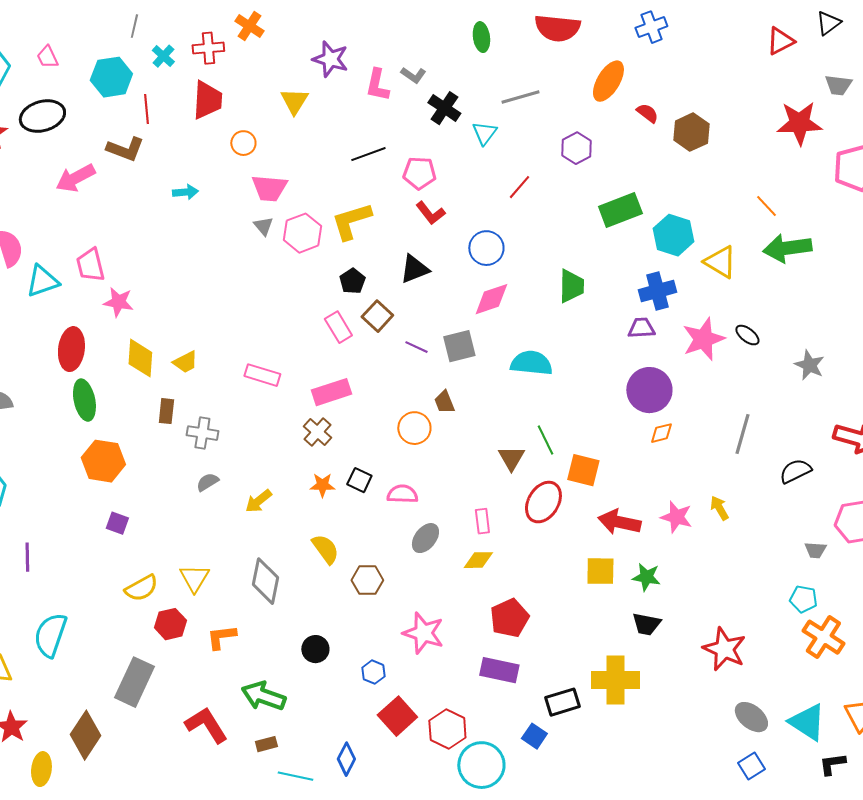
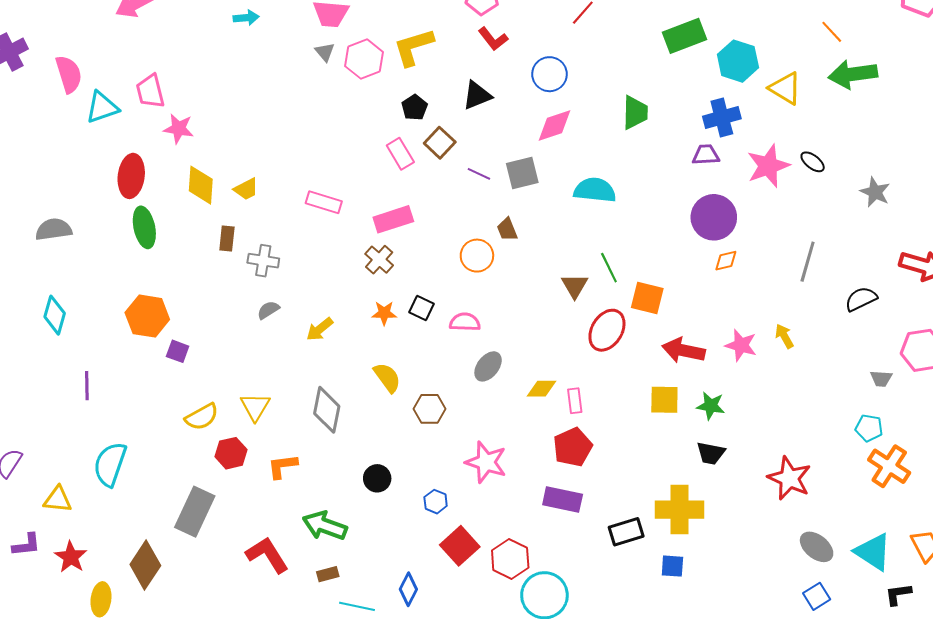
orange hexagon: (103, 461) -> (147, 316), moved
pink rectangle: (482, 521) -> (575, 401), moved
blue square: (534, 736) -> (672, 566), moved, turned -30

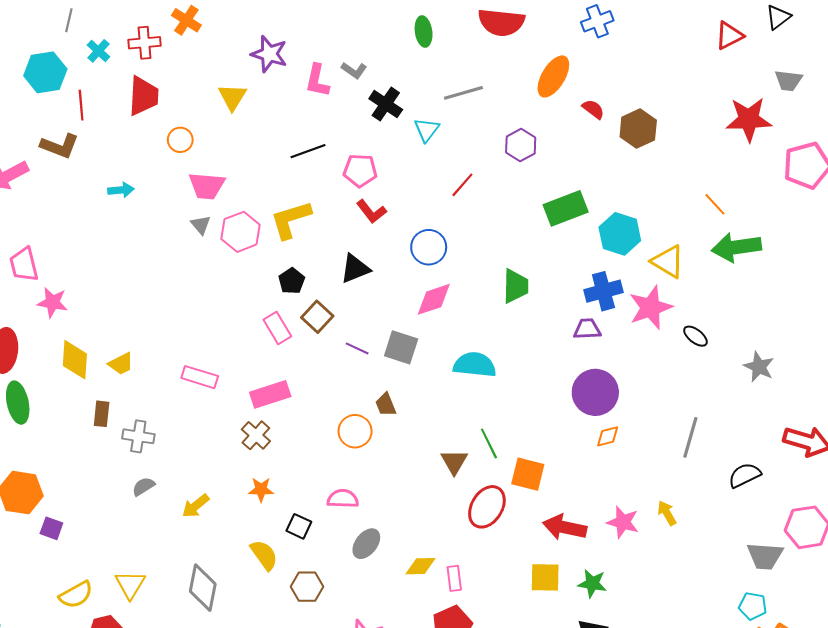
pink star: (768, 166) -> (650, 308), moved
gray square: (522, 173) -> (401, 347), turned 32
black square: (421, 308) -> (299, 526), moved
gray trapezoid: (881, 379) -> (765, 556), size x1.6

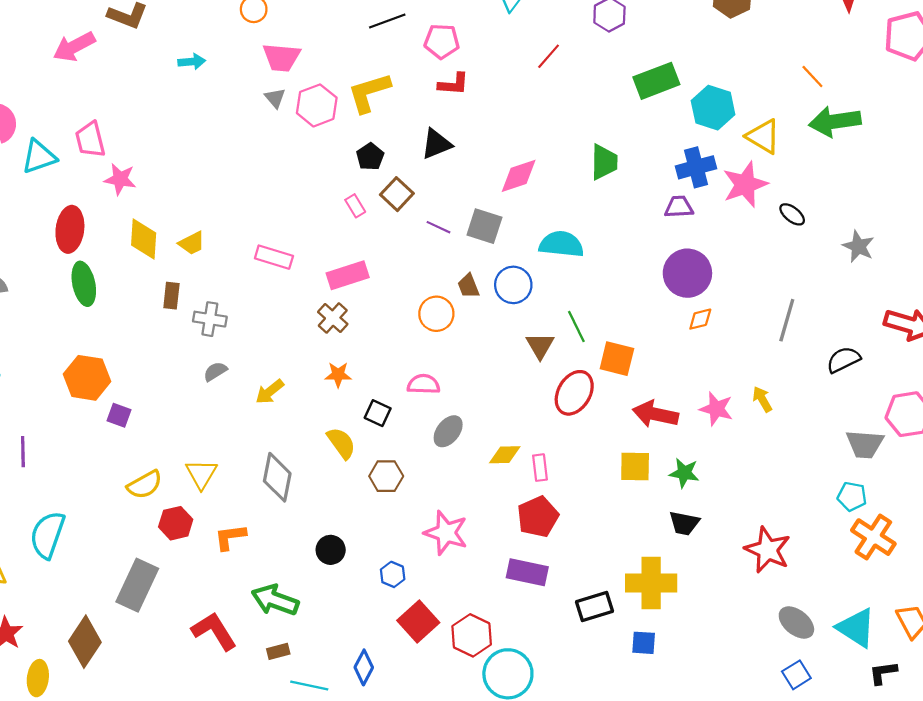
red L-shape: (371, 211) -> (453, 84), turned -48
blue circle: (429, 247) -> (513, 285), moved
pink rectangle: (277, 328) -> (355, 206), size x0.7

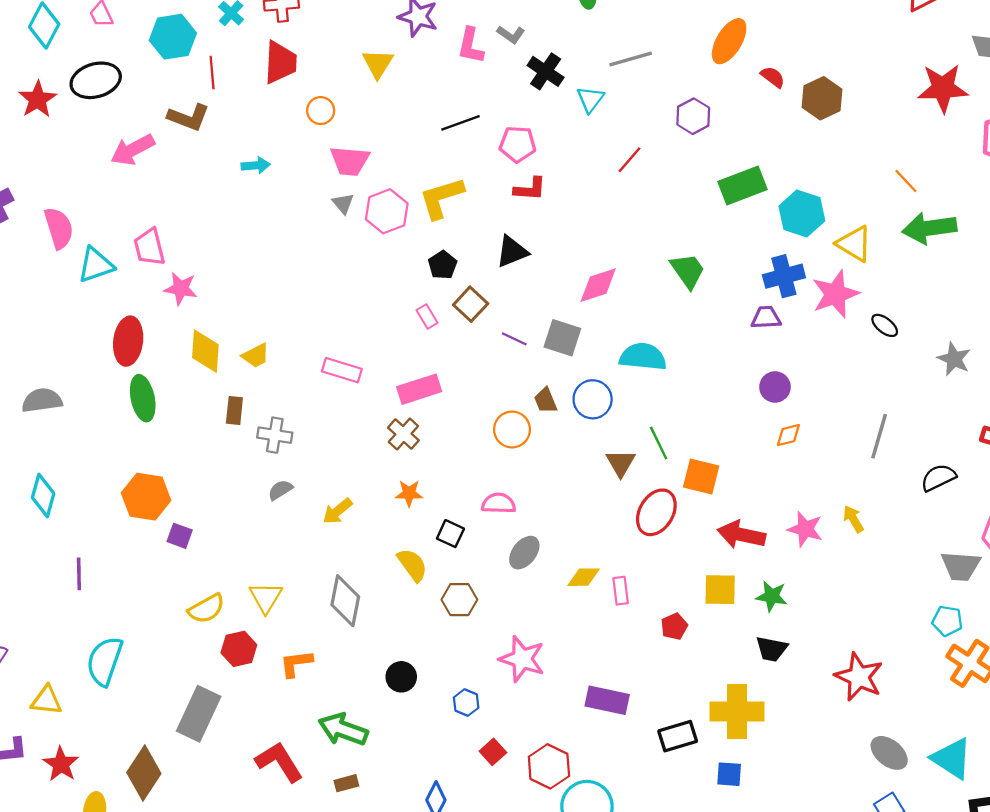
green trapezoid: (604, 162) -> (688, 271), turned -36
purple circle: (687, 273) -> (775, 387), size x0.6
red pentagon: (538, 517) -> (674, 626), moved, size x0.6
red square: (418, 621) -> (493, 752), size x0.6

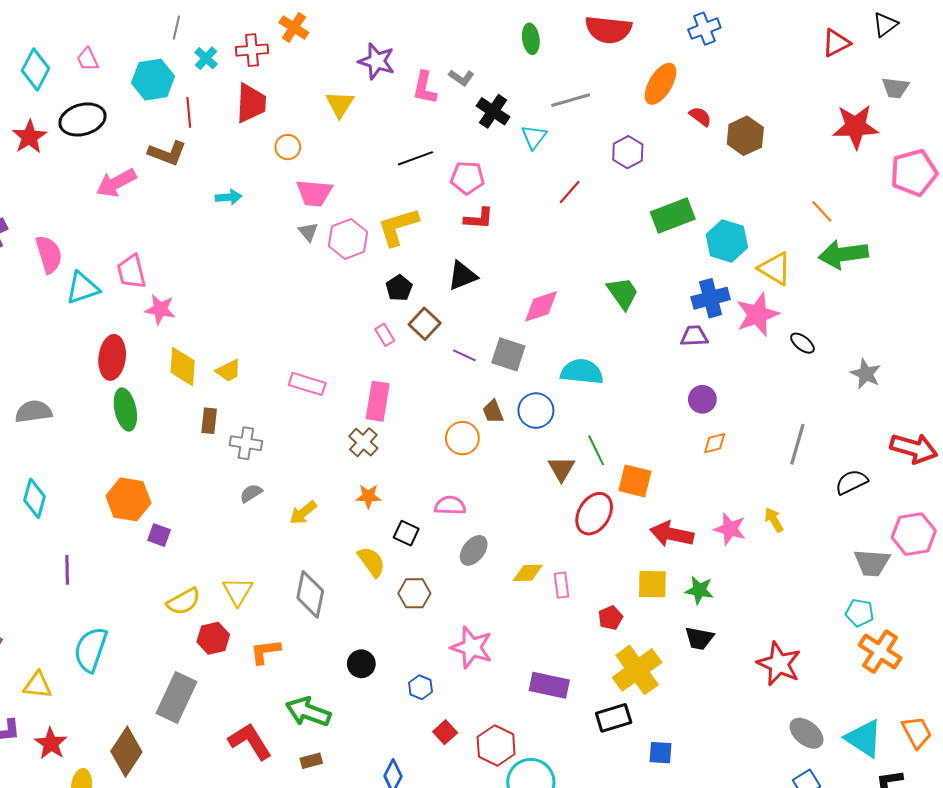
pink rectangle: (419, 389) -> (378, 401), turned -63
yellow cross: (737, 712) -> (637, 670), moved, turned -36

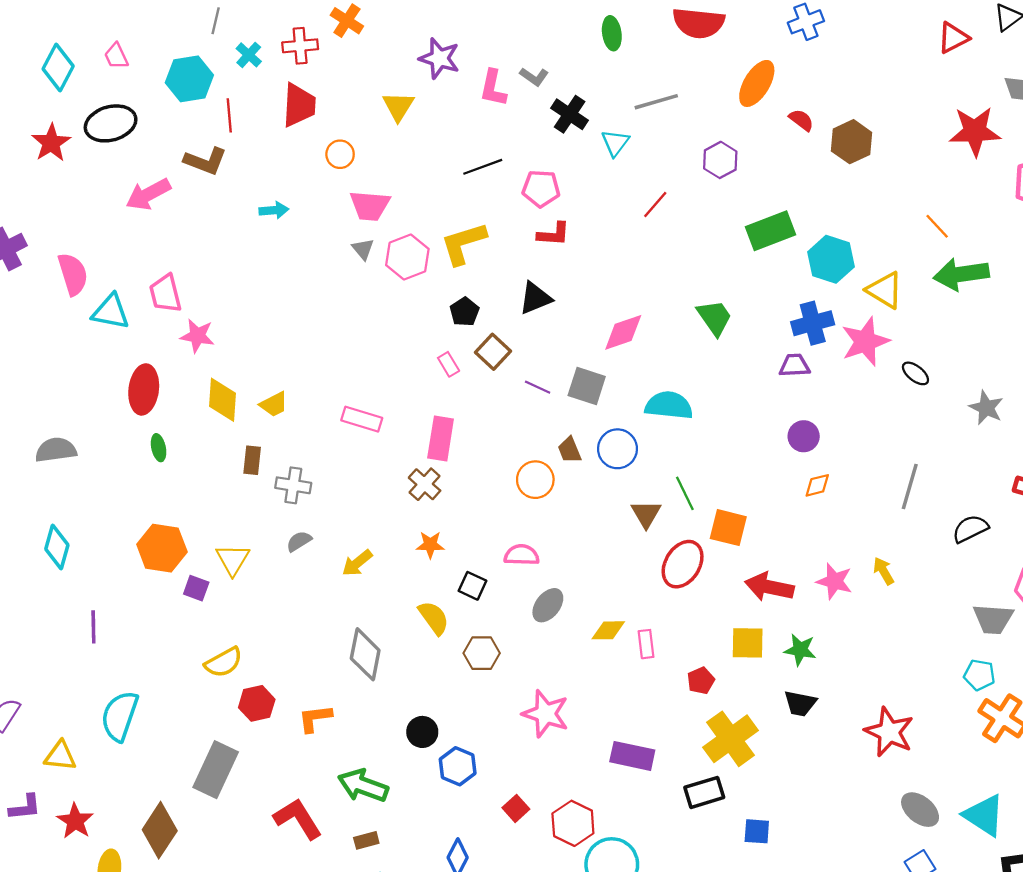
cyan triangle: (83, 288) -> (111, 312), turned 30
green ellipse: (125, 410) -> (159, 448), size x0.6
yellow triangle: (238, 591) -> (233, 560), moved
blue hexagon: (421, 687) -> (458, 766), moved, size x1.4

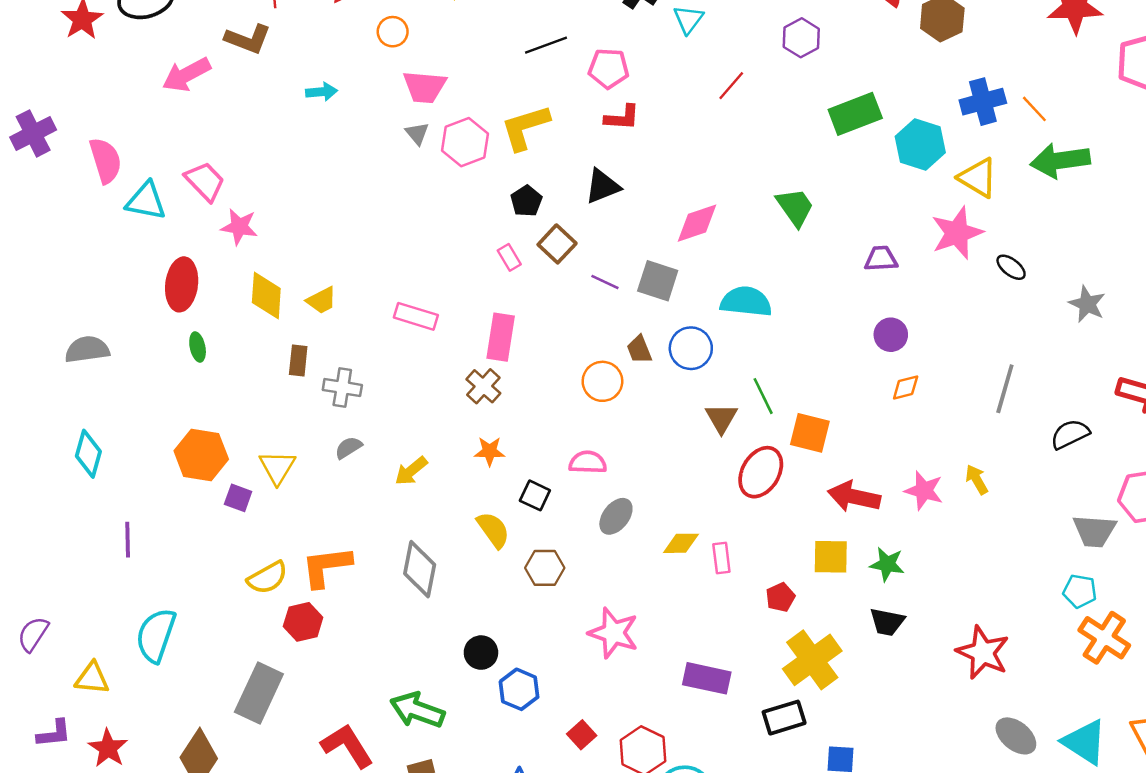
pink trapezoid: (165, 294) -> (205, 181), turned 150
blue cross: (813, 323) -> (983, 102), moved
orange L-shape: (315, 718) -> (326, 567), moved, size x1.4

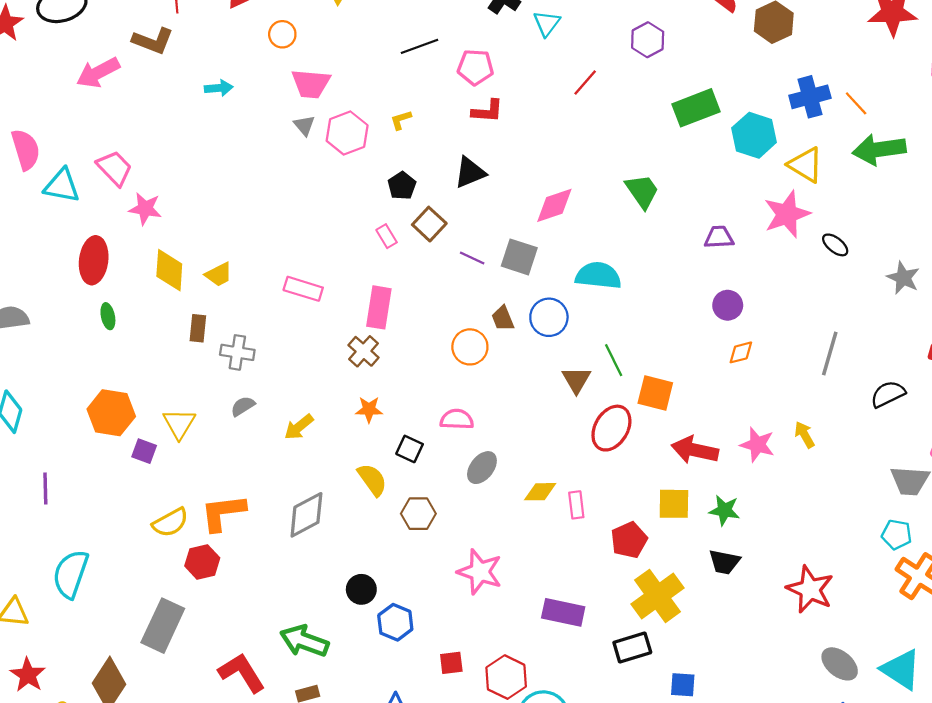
yellow L-shape: (525, 127) -> (401, 120), size x0.5
gray diamond: (420, 569) -> (306, 515), turned 51
red pentagon: (780, 597) -> (629, 540), size x1.4
red square: (582, 735) -> (451, 663), turned 35

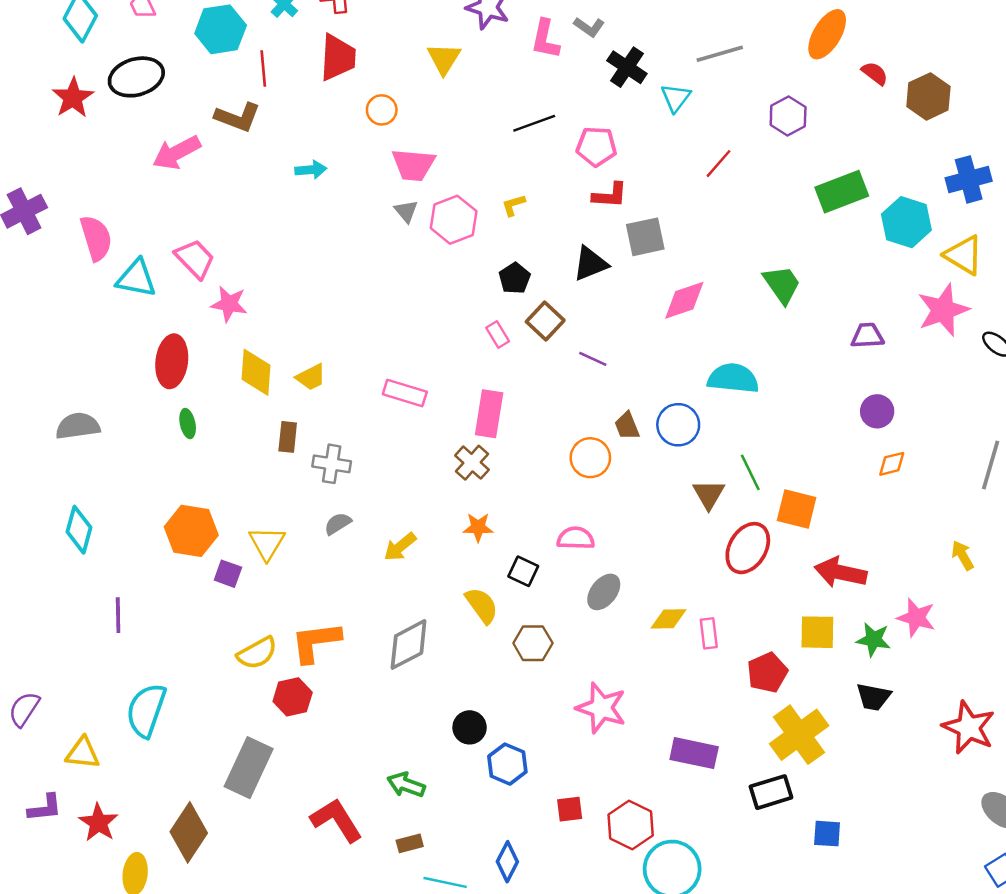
gray square: (519, 257) -> (645, 237), moved, turned -30
pink star: (757, 445) -> (916, 618), moved
green arrow: (304, 641) -> (406, 785), size x0.7

